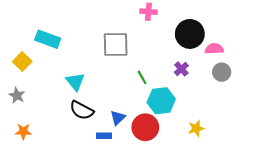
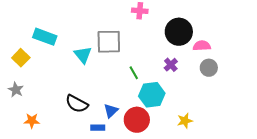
cyan triangle: (75, 82) -> (83, 55), moved
orange star: (23, 132) -> (32, 121), moved

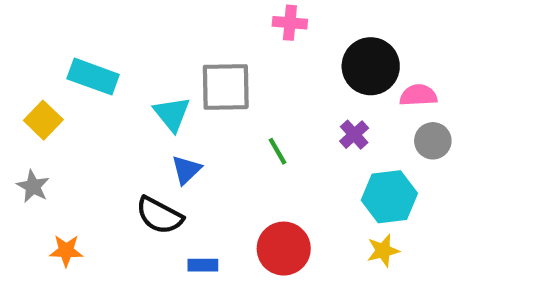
cyan hexagon: (152, 95) -> (389, 197), moved
blue triangle: (111, 111) -> (186, 170), moved

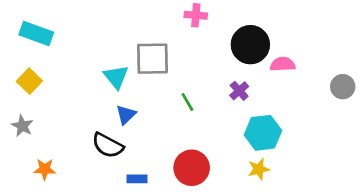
cyan rectangle: (93, 77) -> (36, 33), moved
gray circle: (433, 141) -> (343, 87), moved

